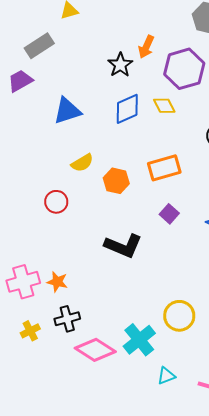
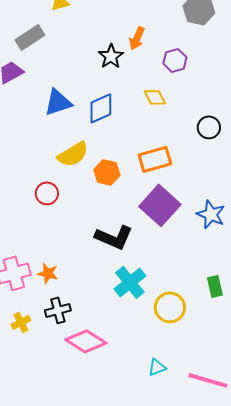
purple hexagon: (184, 69) -> (175, 60), size x0.6
blue diamond: (127, 109) -> (101, 108), moved
yellow semicircle: (82, 163) -> (73, 154), size x1.4
purple square: (169, 214) -> (160, 205), size x2.0
cyan cross: (139, 340) -> (130, 282), moved

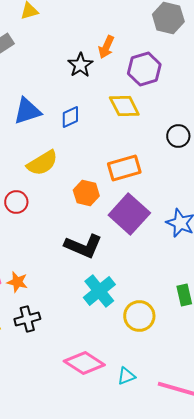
purple hexagon: (175, 60) -> (144, 69), size x1.4
yellow diamond: (155, 97) -> (124, 106), size x1.4
blue diamond: (101, 108) -> (70, 117), size x0.7
orange hexagon: (107, 172) -> (86, 193), moved
pink diamond: (86, 341) -> (84, 363), moved

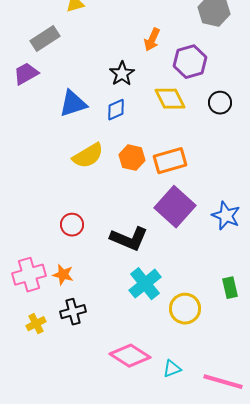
black star: (80, 65) -> (122, 74), moved
black circle: (178, 136) -> (220, 103), moved
orange hexagon: (86, 193) -> (132, 158), moved
red circle: (16, 202) -> (72, 225), moved

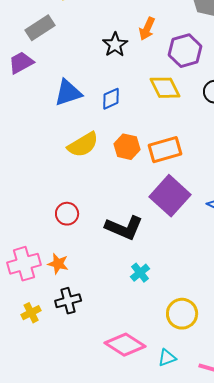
black star: (122, 74) -> (115, 45), moved
cyan cross: (145, 284) -> (140, 273), size x0.6
yellow circle: (185, 309) -> (182, 314), moved

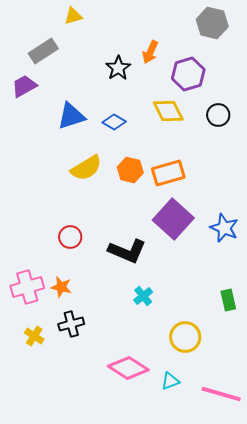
blue diamond: (111, 99) -> (114, 122), turned 55
yellow cross: (31, 313) -> (34, 336), turned -30

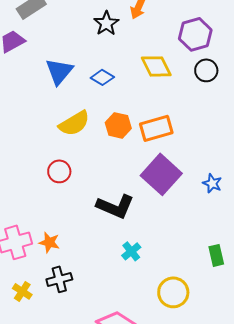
purple hexagon: (188, 74) -> (195, 34), moved
blue triangle: (71, 116) -> (59, 71), turned -32
blue star: (224, 228) -> (212, 183), size x0.7
red circle: (70, 237) -> (59, 171), moved

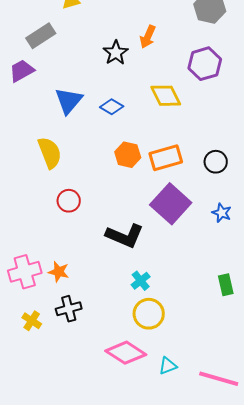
black circle: (206, 70) -> (216, 162), moved
yellow semicircle: (74, 123) -> (50, 153), moved, turned -80
yellow circle: (173, 292) -> (149, 314), moved

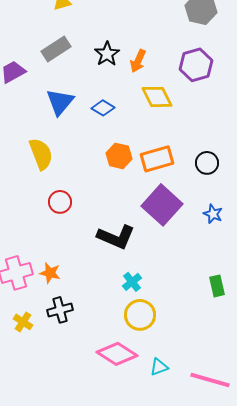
gray rectangle: (41, 36) -> (56, 49), moved
orange arrow: (148, 37) -> (138, 61), moved

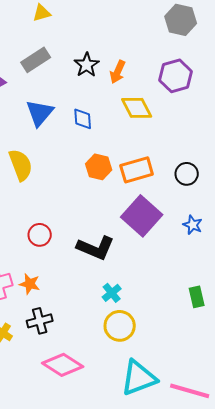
blue diamond: (103, 108) -> (83, 119), turned 55
red circle: (60, 202) -> (40, 235), moved
pink diamond: (117, 354) -> (63, 365), moved
cyan triangle: (159, 367) -> (139, 378), size x2.0

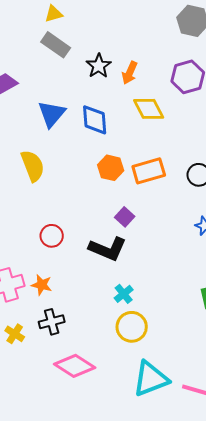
gray rectangle: (36, 60) -> (56, 45), moved, turned 68
blue diamond: (83, 119) -> (95, 120), size x1.4
purple square: (142, 216) -> (125, 217), moved, size x0.5

